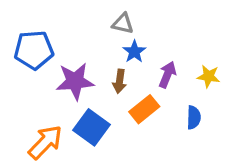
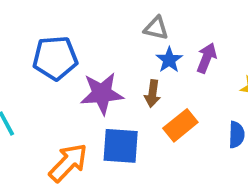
purple arrow: (167, 75) -> (207, 58), moved
blue square: (92, 127) -> (121, 146), turned -32

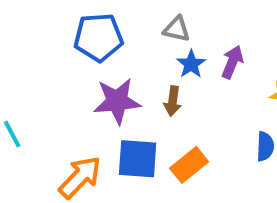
blue pentagon: (55, 58) -> (99, 37), moved
orange rectangle: (180, 125) -> (189, 165), moved

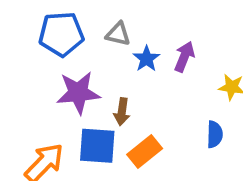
gray triangle: (177, 29) -> (118, 34), moved
brown arrow: (173, 101) -> (122, 112), moved

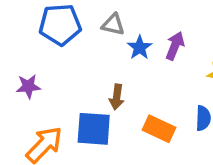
purple star: (78, 93) -> (28, 86), moved, size x0.6
orange rectangle: (145, 151) -> (159, 129), moved, turned 64

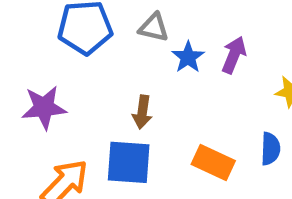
purple star: (28, 86) -> (44, 108), size x1.4
brown arrow: (117, 97) -> (142, 112), moved

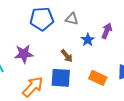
blue star: (188, 57) -> (88, 40), moved
brown arrow: (142, 112) -> (67, 56), turned -48

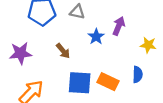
brown arrow: (67, 56) -> (63, 51), moved
blue square: (61, 78) -> (80, 83), moved

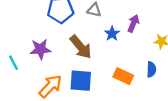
brown arrow: (63, 51) -> (81, 47), size x1.6
blue square: (80, 83) -> (81, 81), moved

